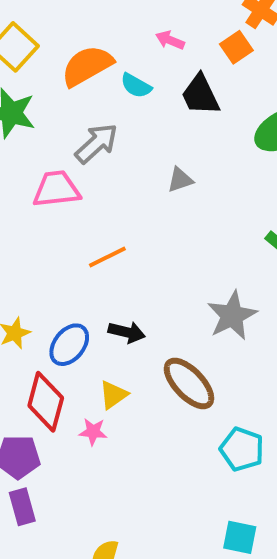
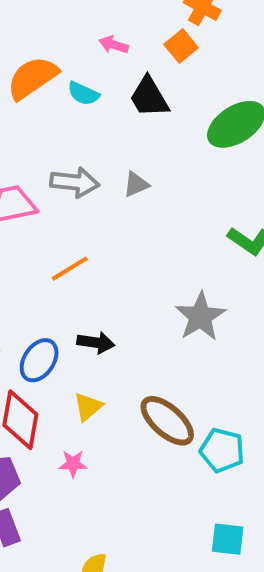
gray arrow: (96, 143) -> (75, 182), moved, turned 54
brown ellipse: (189, 383) -> (167, 421), moved
pink star: (93, 432) -> (73, 464), moved

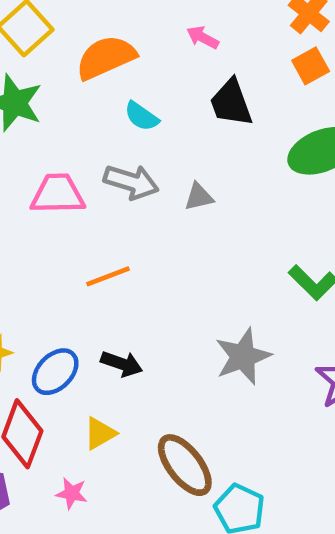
orange square: (181, 46) -> (311, 66), moved
cyan semicircle: (83, 94) -> (141, 116), moved

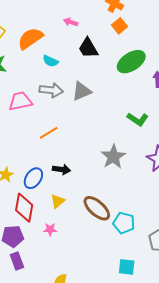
gray triangle: (199, 197) -> (82, 91), size x1.5

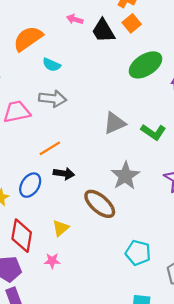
black trapezoid: (88, 48) -> (103, 31), moved
gray triangle: (82, 91) -> (115, 123), moved
black arrow: (62, 169) -> (64, 173), moved
blue ellipse: (33, 178) -> (30, 185), moved
brown ellipse: (97, 208) -> (100, 204), moved

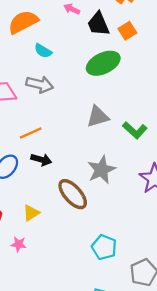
orange square: (132, 23) -> (127, 31), moved
green ellipse: (146, 65) -> (103, 63), moved

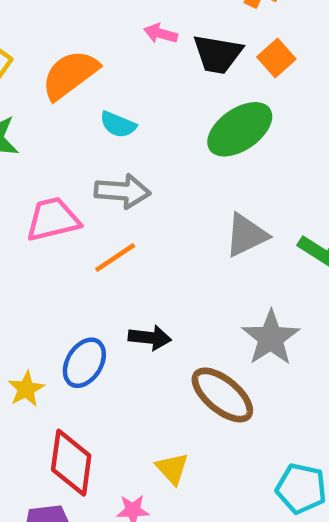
black trapezoid: (98, 24) -> (218, 54), turned -48
orange line: (31, 133) -> (115, 258), moved
yellow triangle: (31, 213) -> (172, 469), moved, turned -30

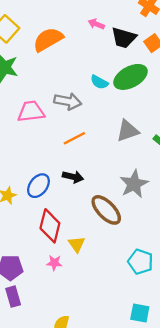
cyan semicircle: (118, 125) -> (99, 82), moved
orange line: (115, 258) -> (74, 138), moved
red diamond: (71, 463) -> (50, 226), moved

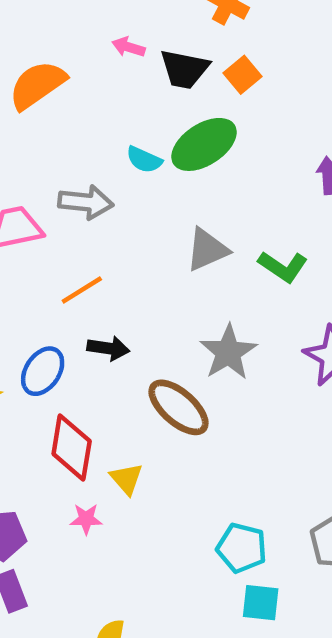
orange line: (74, 138) -> (82, 290), moved
cyan pentagon: (141, 262) -> (242, 548), moved

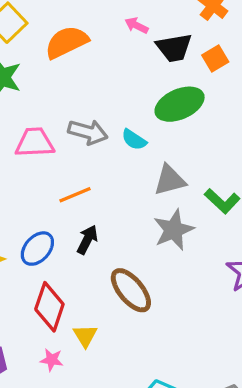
black trapezoid: (184, 69) -> (174, 48), turned -30
cyan semicircle: (144, 160) -> (134, 140), moved
black arrow: (108, 348) -> (87, 240), turned -80
gray star: (228, 352) -> (174, 230), moved

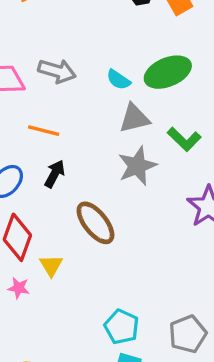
green ellipse: (180, 104) -> (168, 72), moved
cyan semicircle: (134, 140) -> (118, 80), moved
orange line: (75, 195) -> (44, 131), turned 36

